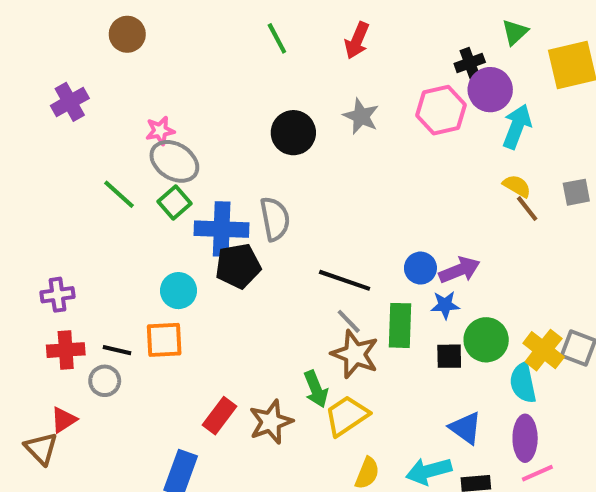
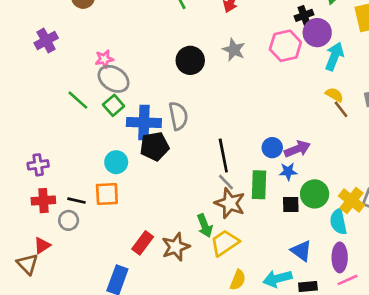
black line: (345, 280) -> (223, 156), turned 60

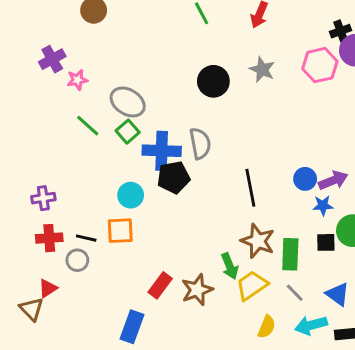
pink star: (104, 59) -> (77, 80), moved
gray line: (226, 182) -> (295, 293), moved
green rectangle: (259, 185) -> (290, 254), moved

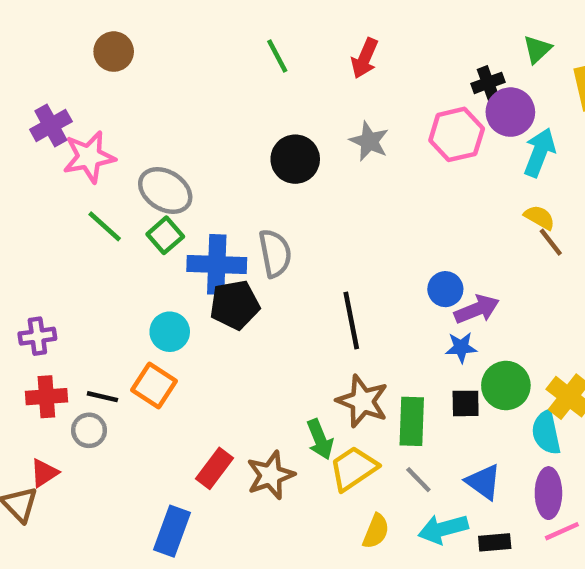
pink star: (77, 80) -> (89, 157), size x1.6
blue circle: (305, 179) -> (445, 289), moved
orange square: (120, 231) -> (154, 385), turned 36

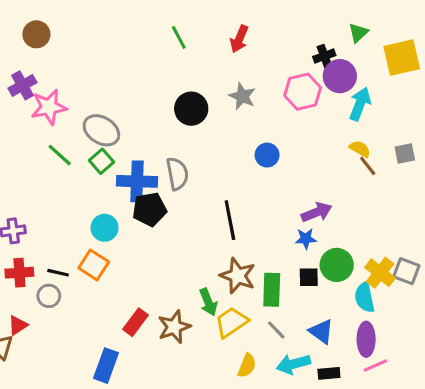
brown circle: (114, 52) -> (36, 34), moved
blue circle: (445, 289) -> (267, 155), moved

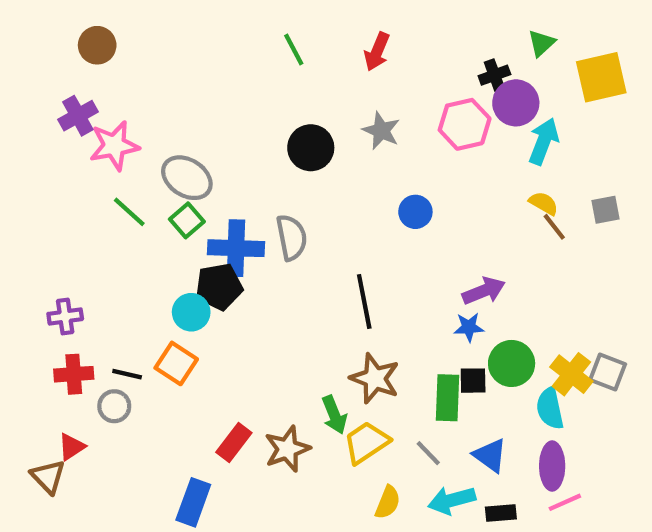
black pentagon: (149, 209) -> (219, 287), moved
green rectangle: (272, 290) -> (447, 398), moved

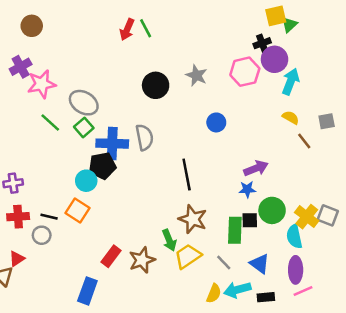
red arrow: (377, 52) -> (127, 30), moved
yellow square: (601, 77) -> (276, 16), moved, size x0.7
brown line: (554, 227) -> (304, 141), moved
yellow semicircle: (388, 502) -> (214, 293), moved

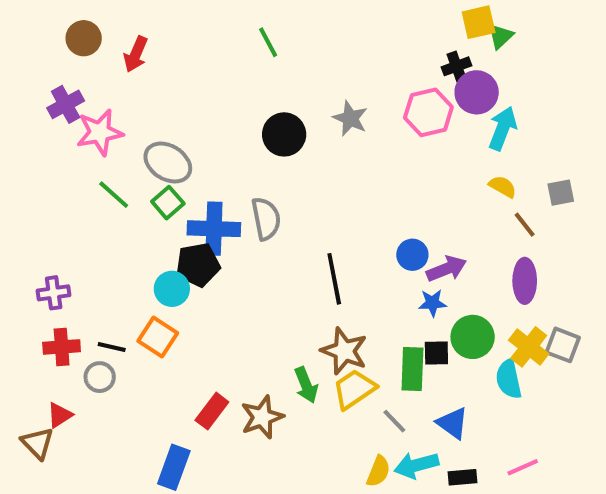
red arrow: (127, 30) -> (136, 54), moved
blue circle: (216, 122) -> (412, 255), moved
yellow trapezoid: (188, 256) -> (354, 389), moved
purple ellipse: (296, 270) -> (525, 281), moved

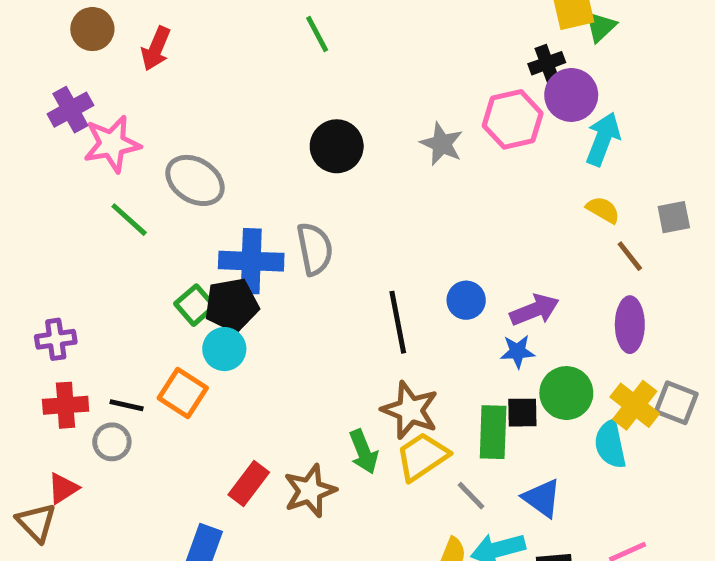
gray star: (350, 118) -> (442, 144), moved
green square: (168, 203) -> (195, 305), moved
blue circle: (412, 255) -> (466, 300), moved
cyan circle: (172, 289) -> (224, 349), moved

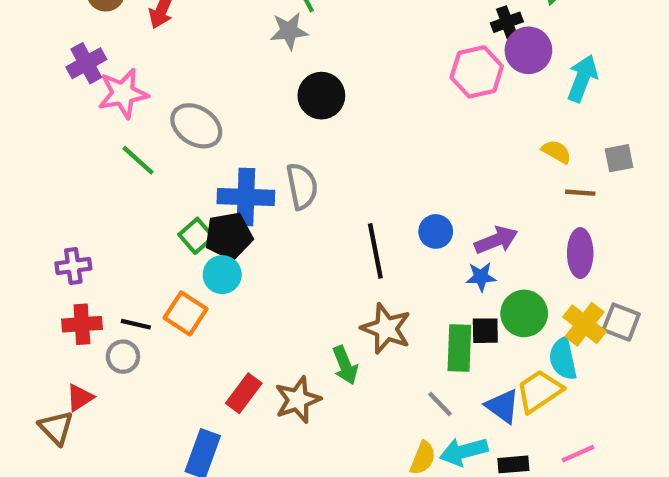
cyan arrow: (603, 139) -> (582, 78), moved
gray star: (442, 144) -> (289, 31), moved, turned -30
brown line: (630, 256) -> (580, 193), turned -48
yellow trapezoid: (422, 457) -> (539, 391), moved

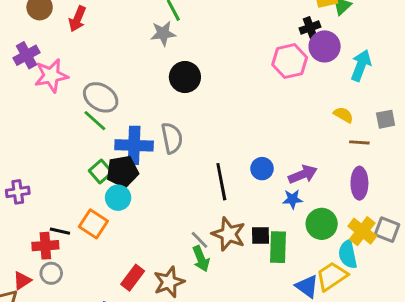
green line: (138, 160) -> (95, 121), moved
red cross: (82, 324) -> (45, 246), moved
black square: (485, 331) -> (261, 235), moved
gray circle: (123, 357) -> (51, 273), moved
gray line: (440, 404) -> (199, 240), moved

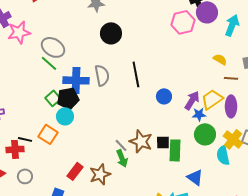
purple arrow: (303, 174) -> (192, 100), turned -36
black line: (221, 182) -> (136, 74), moved
blue star: (293, 199) -> (199, 114), moved
gray circle: (51, 273) -> (25, 176), moved
yellow trapezoid: (332, 276) -> (212, 99), moved

